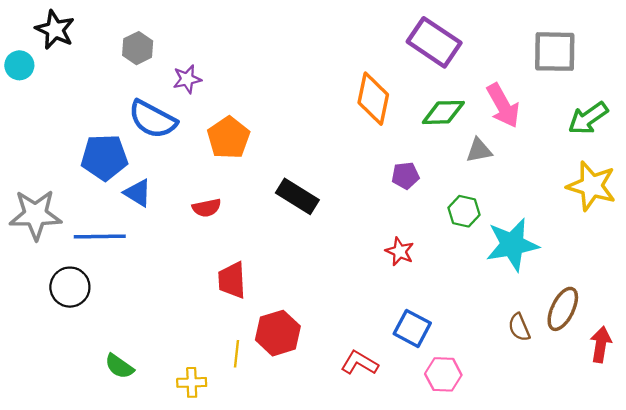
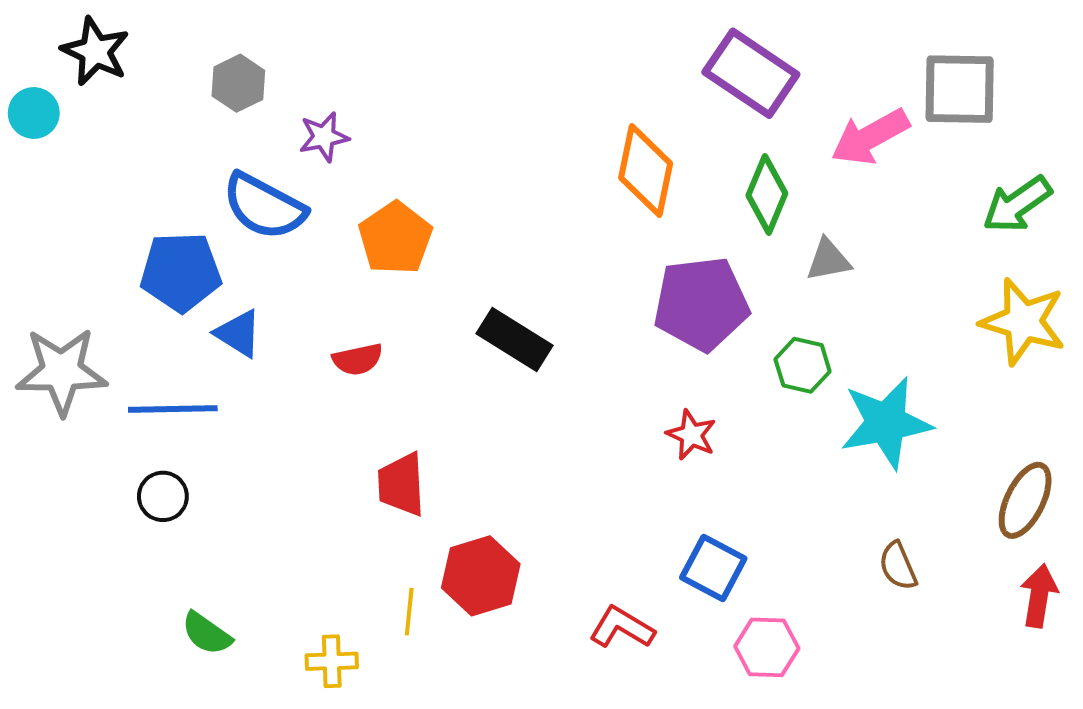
pink arrow: (503, 106) -> (870, 137), moved, turned 90
green diamond: (443, 112) -> (767, 194), turned -66
purple pentagon: (405, 176) -> (701, 304), size x2.0
black circle: (70, 287) -> (163, 496), moved, size x0.7
brown ellipse: (563, 309) -> (1025, 500), moved

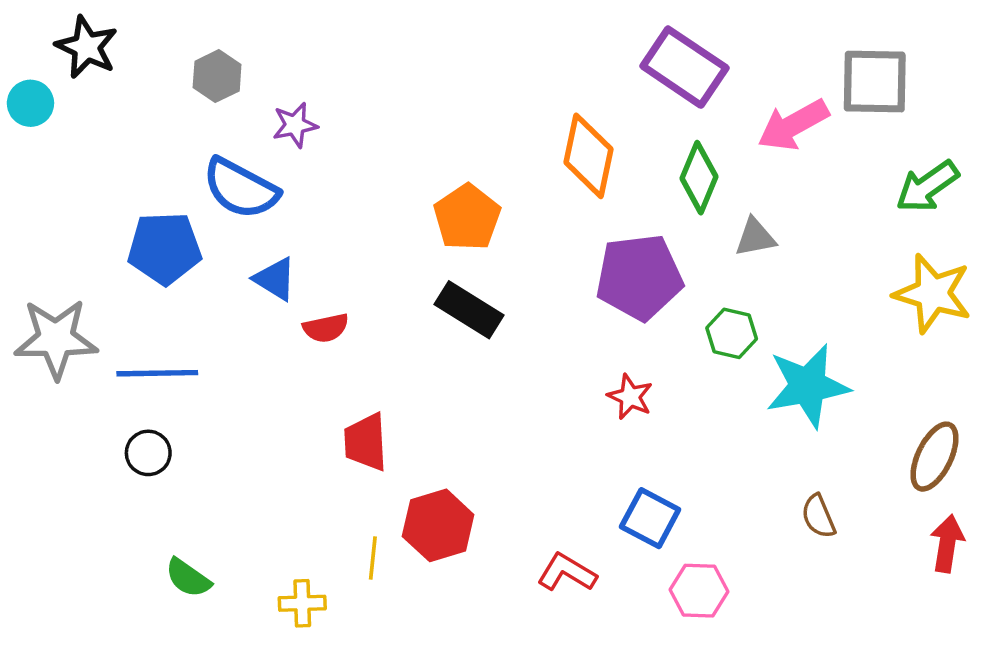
orange pentagon: (395, 238) -> (467, 217), moved
blue triangle: (238, 334) -> (275, 279), moved

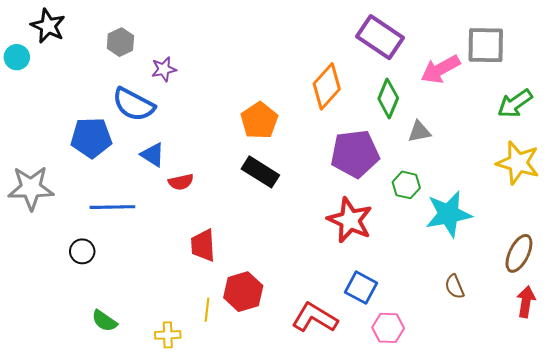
orange diamond: (588, 156) -> (327, 86), turned 30
blue line: (157, 373) -> (112, 207), moved
red star: (630, 397) -> (350, 220), size x1.8
red L-shape: (567, 572) -> (315, 318), size x1.4

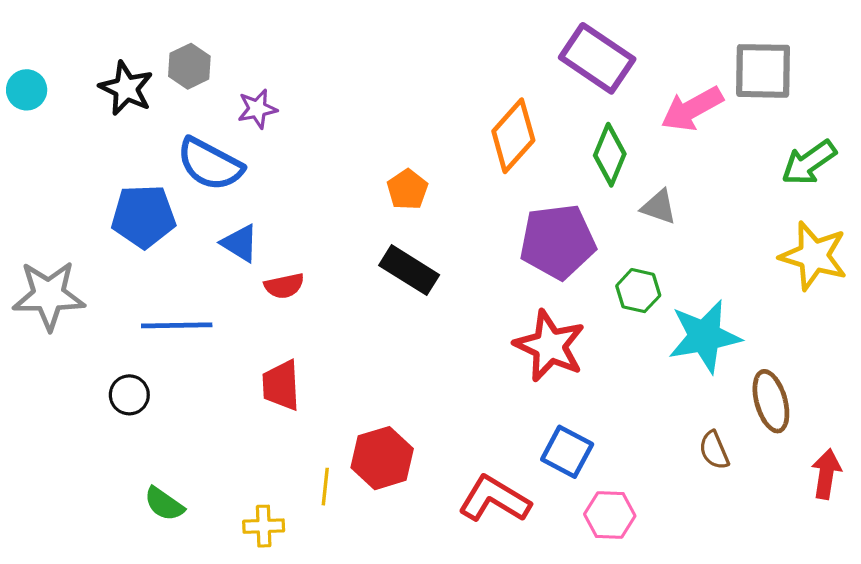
black star: (48, 26) -> (126, 88), moved
orange pentagon: (259, 121) -> (407, 189), size x0.7
gray triangle: (419, 132) -> (659, 207), turned 30
red trapezoid: (203, 245) -> (281, 385), moved
brown ellipse: (519, 253) -> (771, 401), moved, turned -42

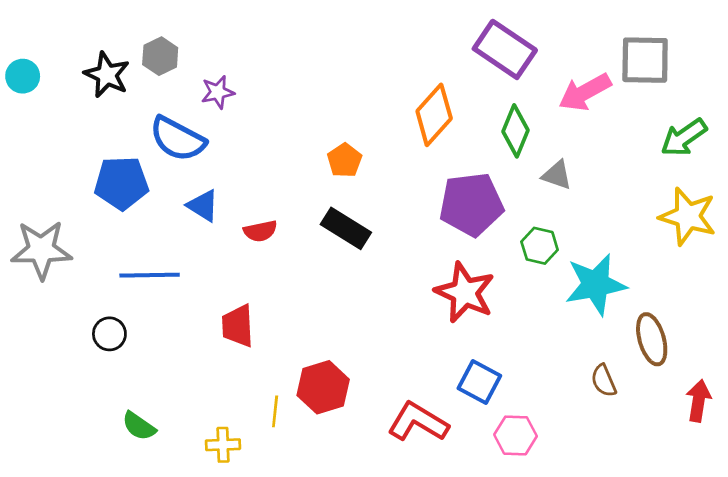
red semicircle: (284, 286) -> (260, 231), moved

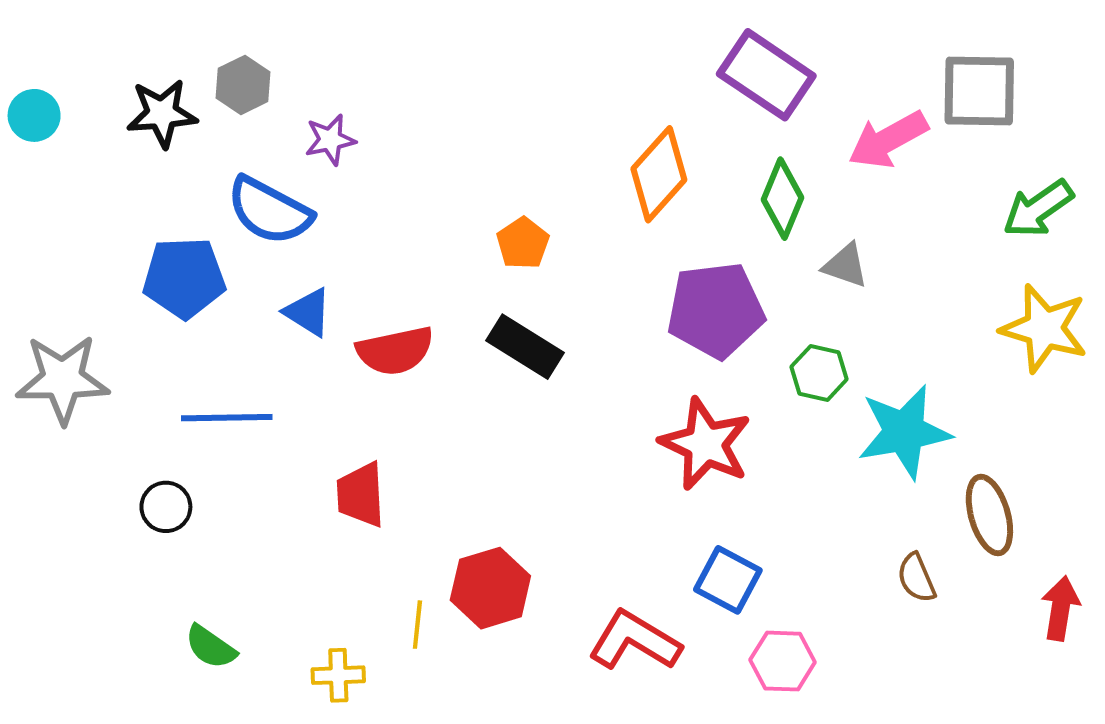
black star: (107, 75) -> (162, 113), turned -30
red semicircle: (260, 231) -> (395, 351), size x1.5

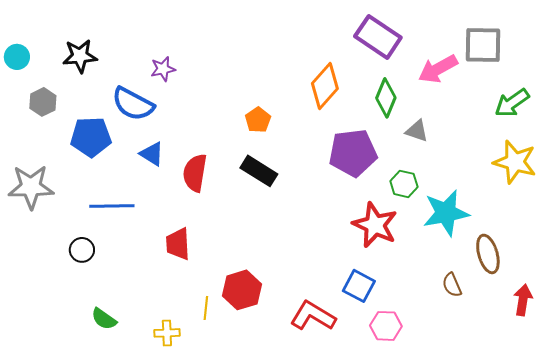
gray hexagon: (243, 85) -> (43, 102), moved
red semicircle: (395, 351) -> (195, 173), turned 111
red star: (705, 444) -> (375, 225), moved

